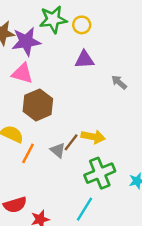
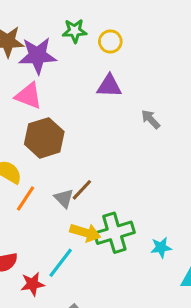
green star: (53, 19) -> (75, 31), size x0.7
yellow arrow: (93, 137) -> (85, 233), moved
cyan line: (84, 209) -> (61, 263), moved

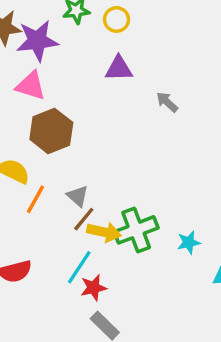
brown line: (82, 190) -> (84, 219), moved
red star: (32, 284) -> (94, 288), moved

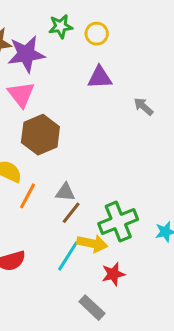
pink triangle: (31, 86) -> (21, 94), turned 36
gray triangle: (78, 196) -> (65, 192), turned -35
yellow arrow: (104, 232) -> (92, 243), moved
red star: (94, 288) -> (113, 274), moved

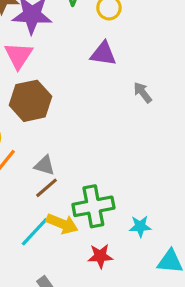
red star: (113, 274) -> (100, 256), moved

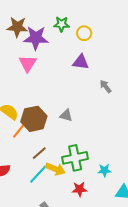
brown hexagon: (31, 101) -> (34, 119), moved
gray triangle: (45, 165) -> (66, 115), moved
brown line: (47, 188) -> (39, 153), moved

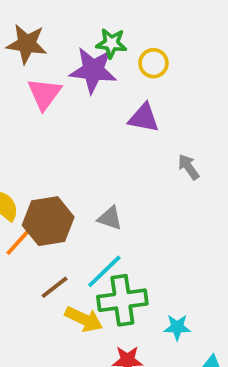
purple star: (36, 38) -> (93, 70), moved
pink triangle: (28, 63) -> (44, 94), moved
cyan line: (38, 174) -> (104, 271), moved

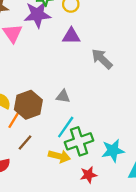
gray arrow: (189, 167) -> (102, 59), size x1.5
brown line: (55, 287) -> (25, 143), moved
cyan star: (177, 327) -> (113, 151), size x1.5

